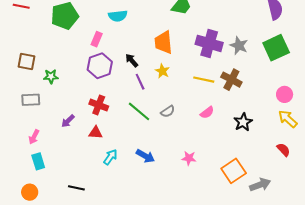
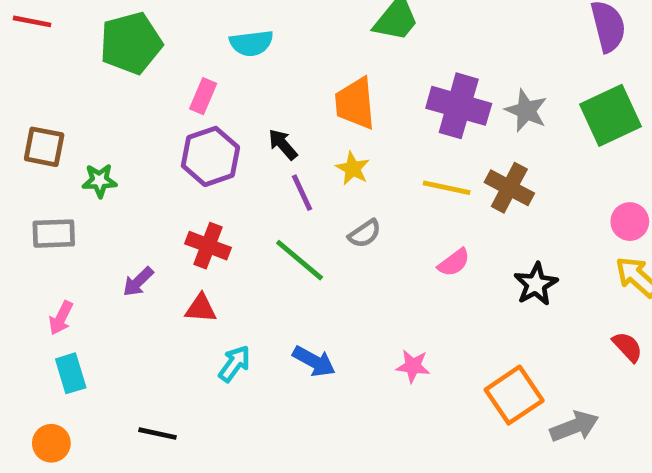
gray semicircle: (168, 111) -> (365, 234), moved

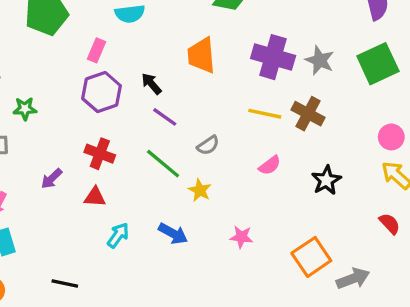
yellow star: (353, 168) -> (200, 190), moved
purple line: (302, 193) -> (165, 117), turned -30

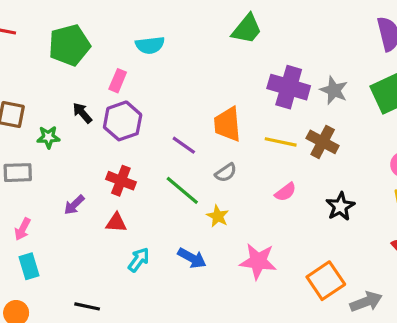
orange trapezoid: (201, 55) -> (227, 124), moved
black arrow: (151, 84) -> (82, 113), moved
pink star: (241, 237) -> (258, 261), size x1.6

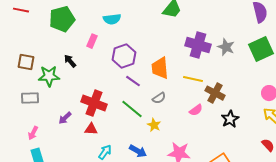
purple hexagon: (123, 121) -> (124, 56), moved
green star: (48, 137) -> (49, 76), size x1.5
brown cross: (323, 142) -> (215, 93), moved
red cross: (121, 181) -> (94, 103), size x1.4

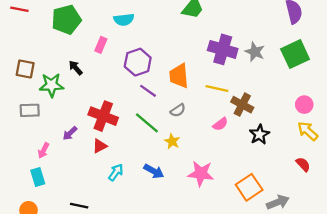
red triangle: (91, 129) -> (100, 146), turned -32
pink arrow: (33, 133) -> (43, 151), moved

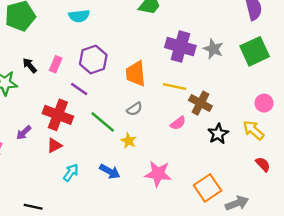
pink rectangle: (101, 45) -> (56, 64), moved
purple line: (148, 91) -> (79, 89), moved
yellow arrow: (308, 131) -> (253, 130), moved

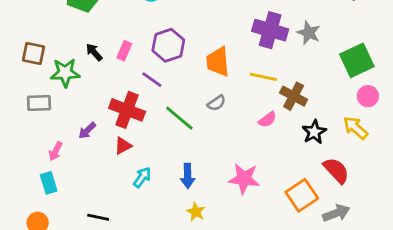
green square: (255, 51) -> (357, 60), moved
yellow star: (129, 141) -> (196, 212), moved
red semicircle: (263, 164) -> (336, 170), moved, size x1.5
blue arrow: (110, 171) -> (188, 176), turned 60

